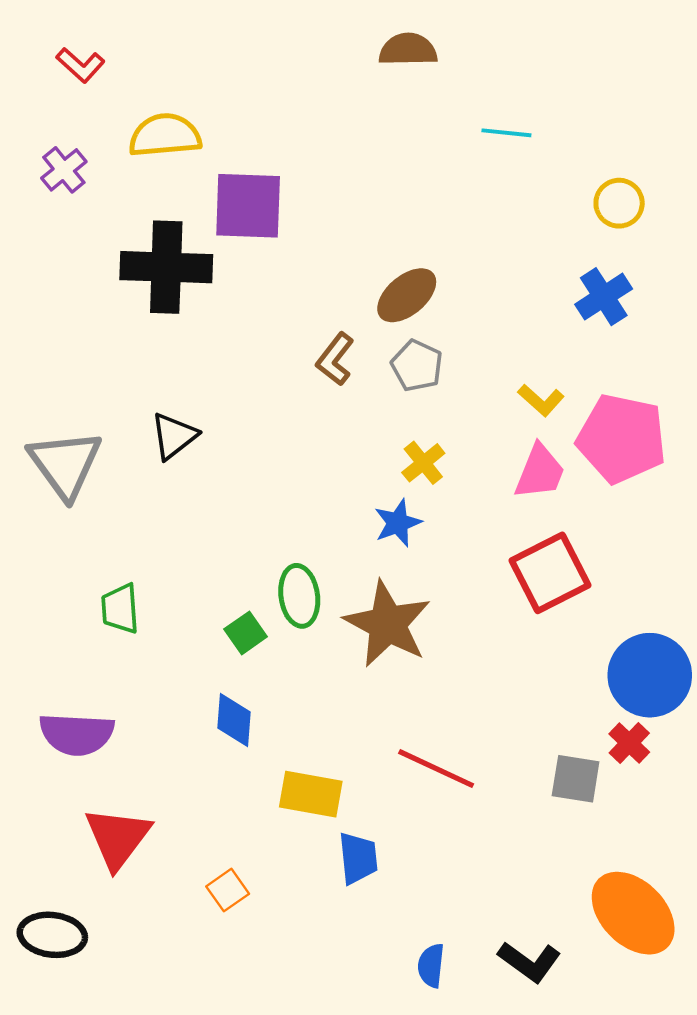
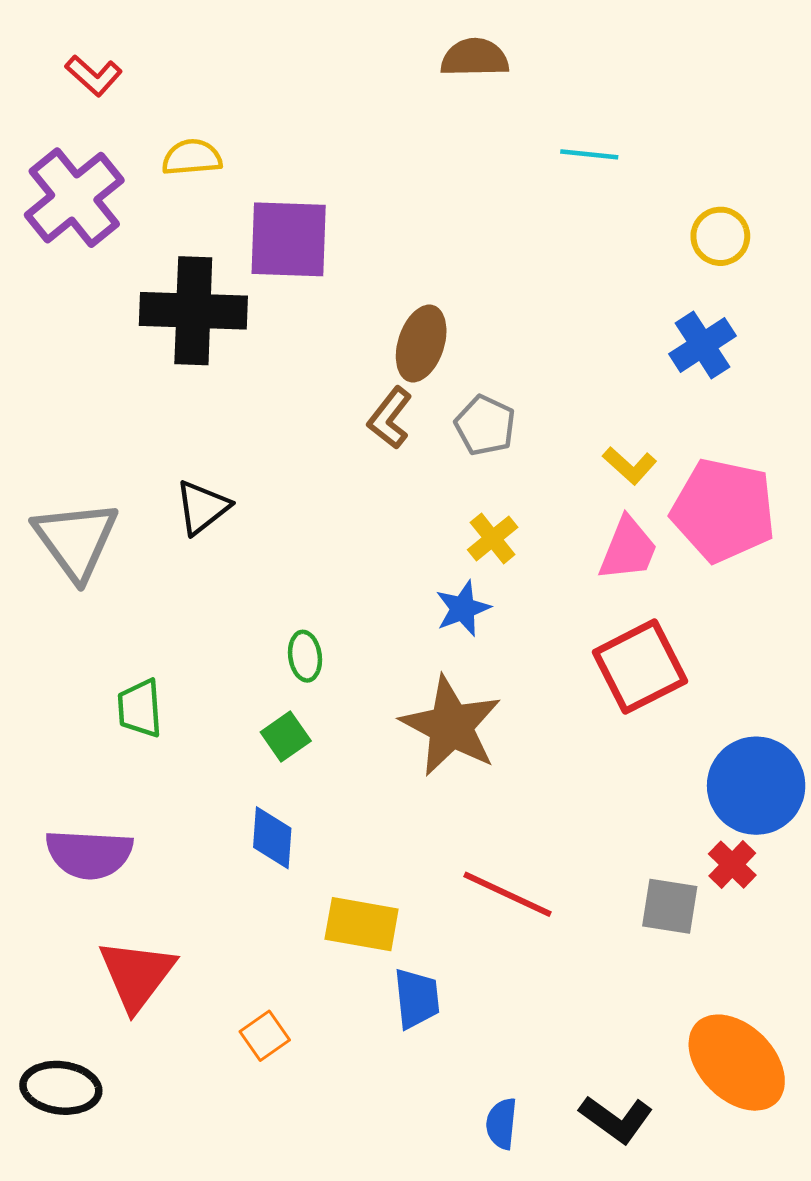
yellow semicircle: (165, 135) -> (192, 157), size x0.7
purple cross: (64, 170) -> (74, 198), size x1.8
brown ellipse: (407, 295) -> (421, 343), moved, turned -32
green ellipse: (299, 596) -> (305, 656), moved, size x0.7

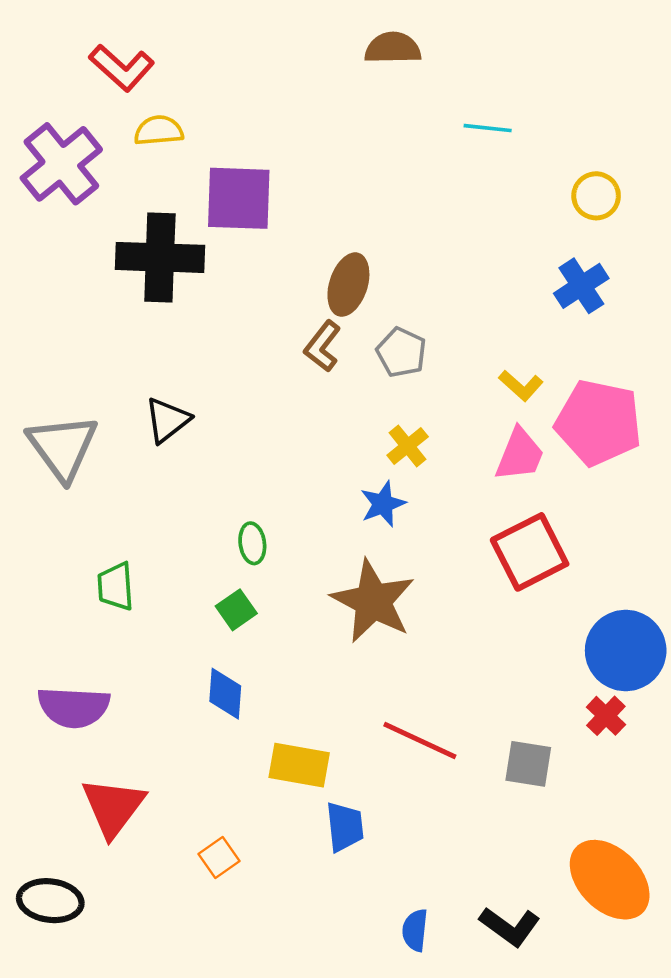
red L-shape: (94, 76) -> (122, 68), moved, size x1.4
gray square: (670, 906) -> (528, 764), moved

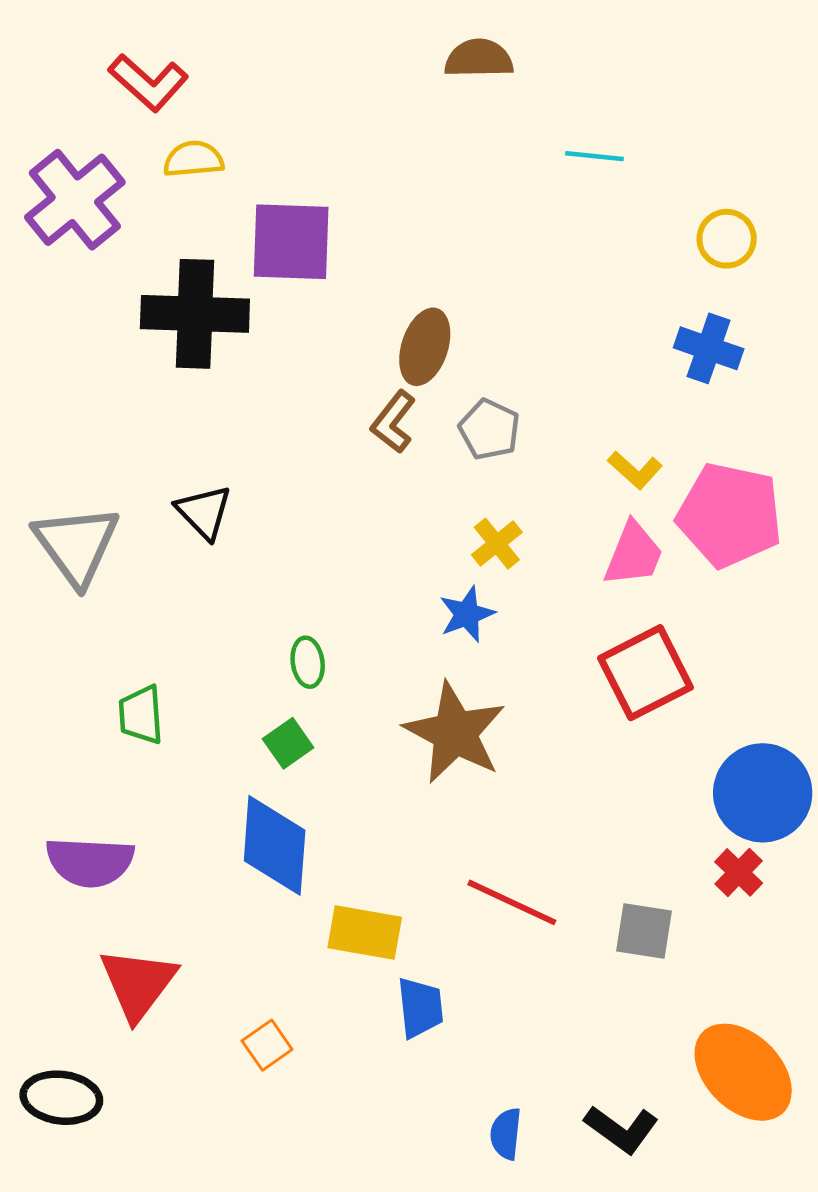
blue cross: (581, 286) -> (709, 348), turned -38
black triangle: (167, 420) -> (204, 512), turned -36
blue diamond: (225, 694) -> (275, 845), size x1.6

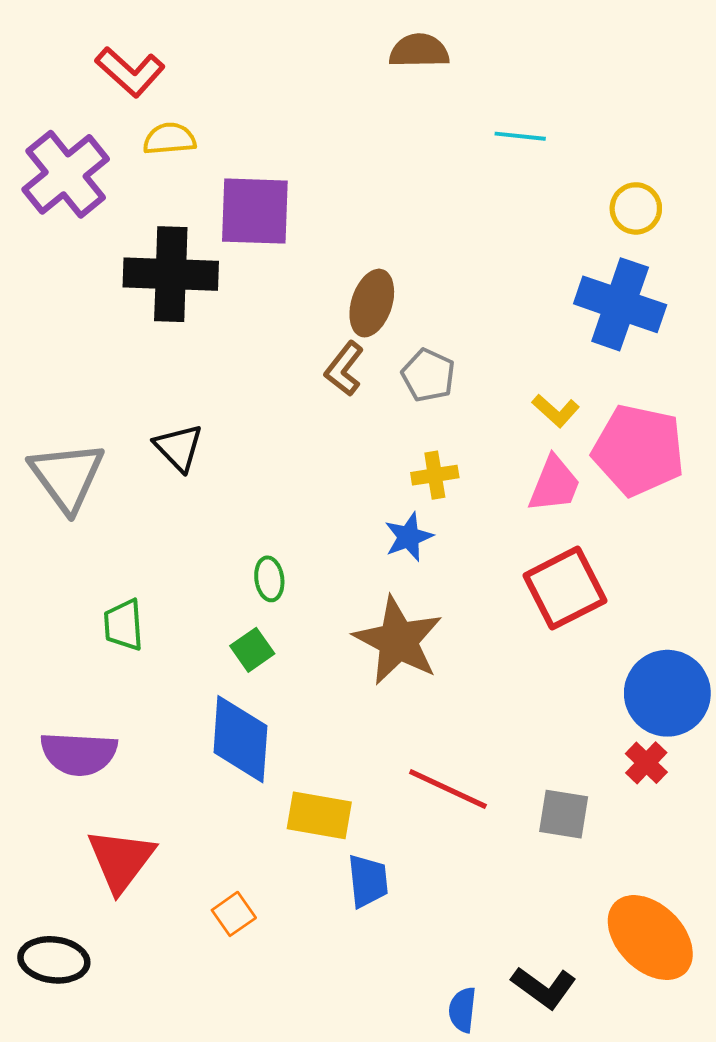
blue cross: (709, 348) -> (620, 304), size x1.5
yellow cross: (497, 544) -> (435, 475), turned 30
blue semicircle: (506, 1134) -> (462, 1010), moved

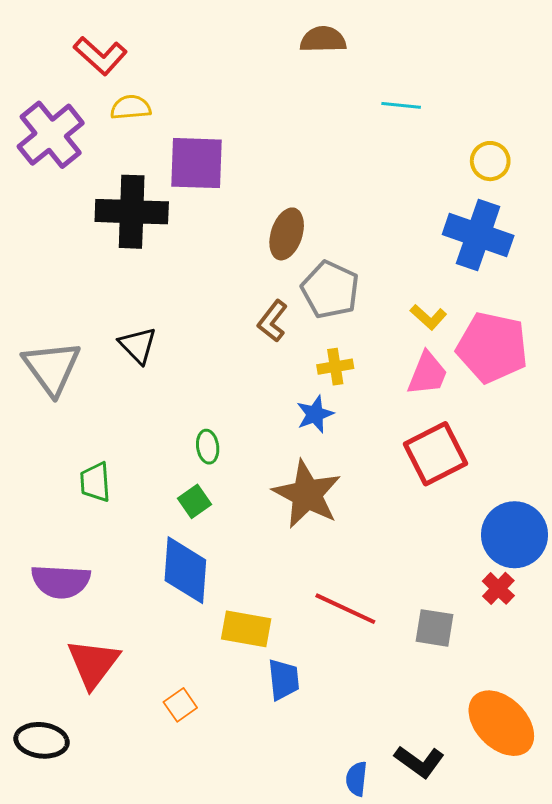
brown L-shape: (344, 369) -> (272, 321), moved
gray pentagon: (428, 375) -> (330, 290), size x1.4

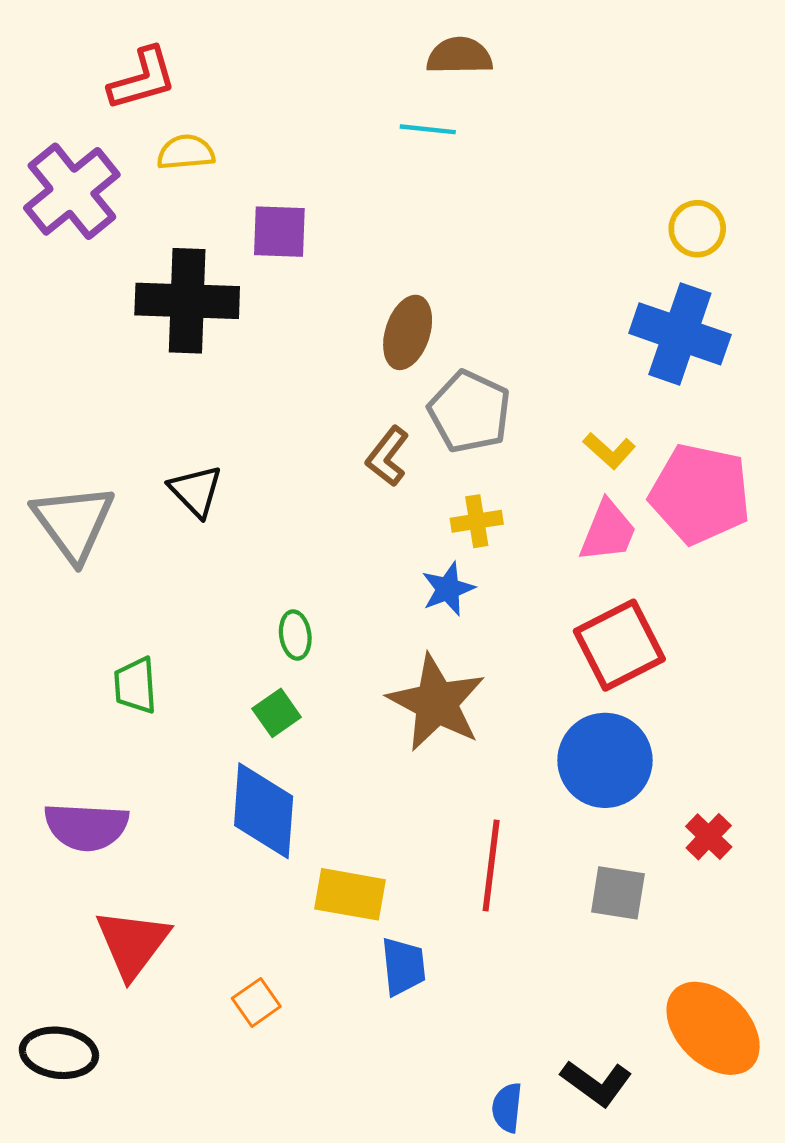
red L-shape: (100, 56) -> (143, 79), turned -58
cyan line: (401, 105) -> (428, 129), moved
purple square: (196, 163) -> (279, 232), size x0.7
blue circle: (515, 535) -> (605, 760), moved
red line: (345, 609) -> (491, 866), turned 72

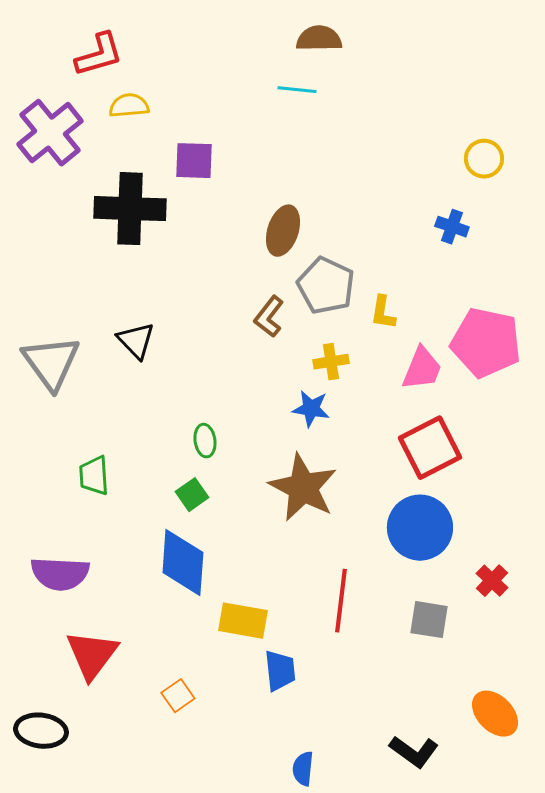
blue cross: (680, 334) -> (452, 227), moved, size x0.5
yellow L-shape: (609, 451) -> (383, 313), moved, turned 57
blue star: (448, 589) -> (311, 409), turned 30
orange ellipse: (713, 1028) -> (495, 714), size x0.7
blue semicircle: (507, 1108) -> (303, 769), moved

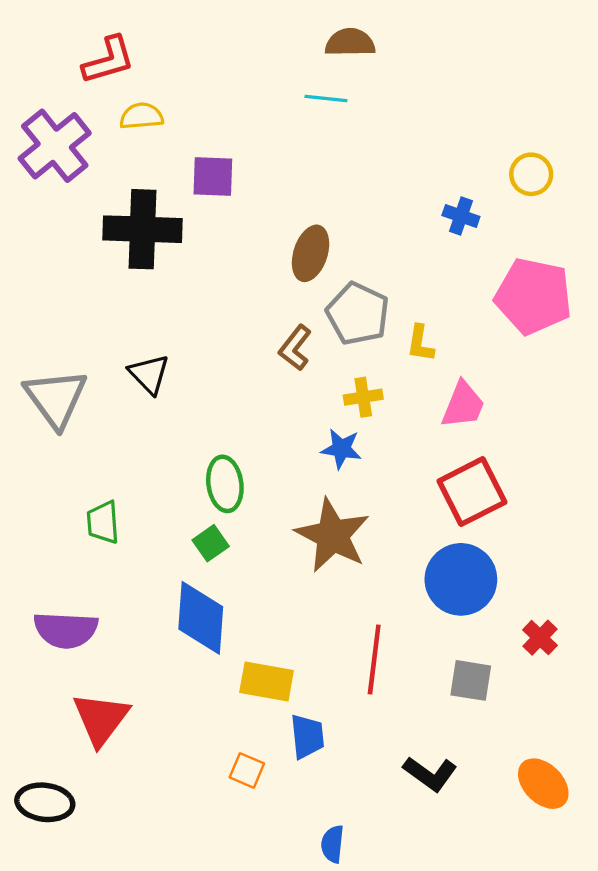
blue cross: (452, 227) -> (461, 216), moved
pink pentagon: (486, 343) -> (533, 296), moved
green ellipse: (205, 441) -> (225, 484), size x1.5
orange square: (178, 696) -> (247, 770), moved, turned -32
black L-shape: (414, 752) -> (430, 774), moved

